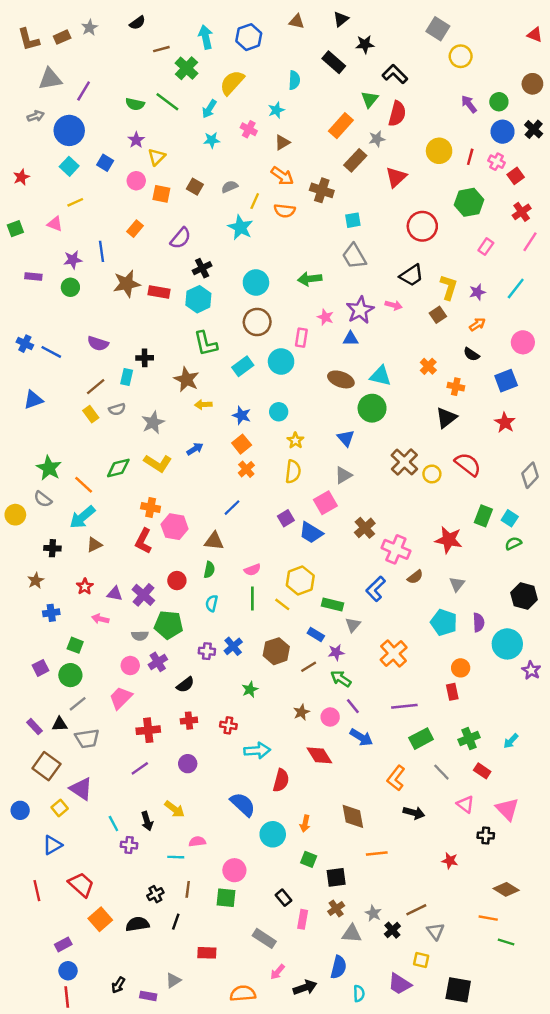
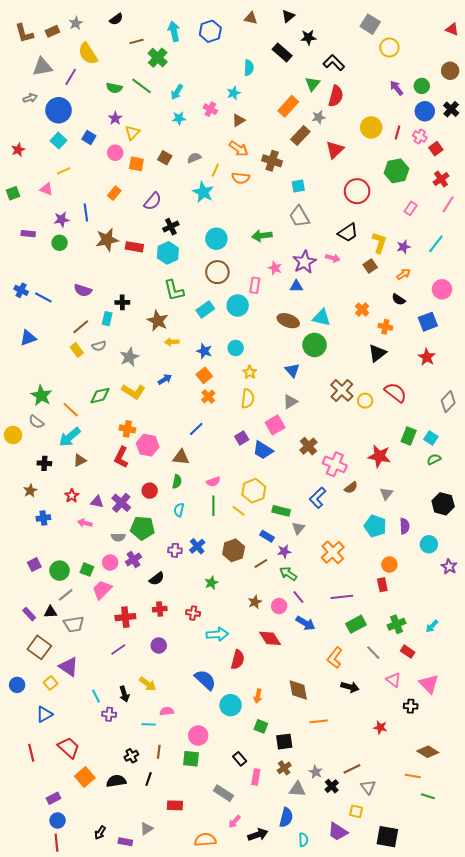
yellow semicircle: (232, 83) -> (88, 54), moved, turned -75
cyan circle: (507, 644) -> (429, 544), size x0.7
green square: (75, 645) -> (87, 570), moved

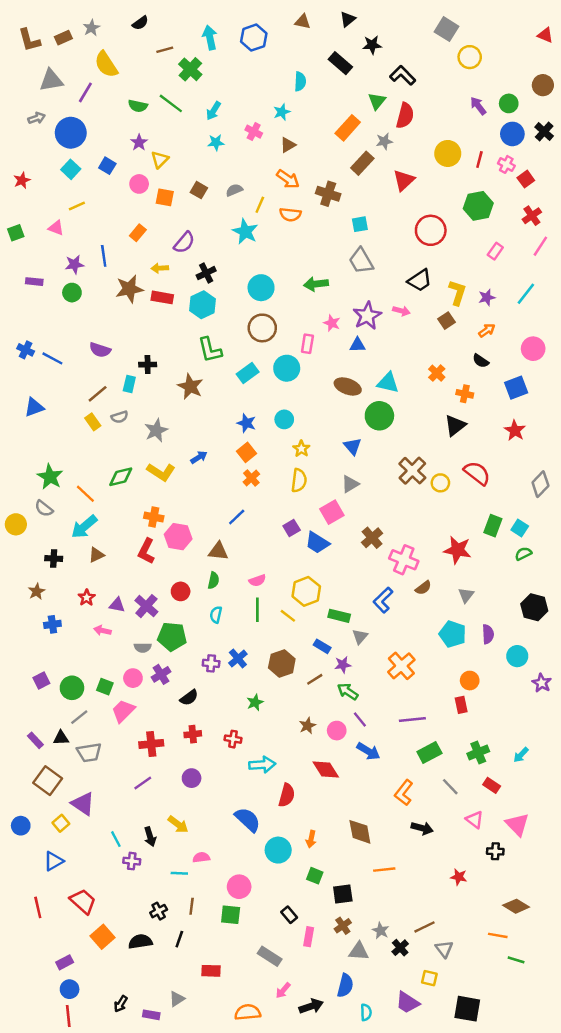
yellow arrow: (172, 342) -> (160, 268), moved

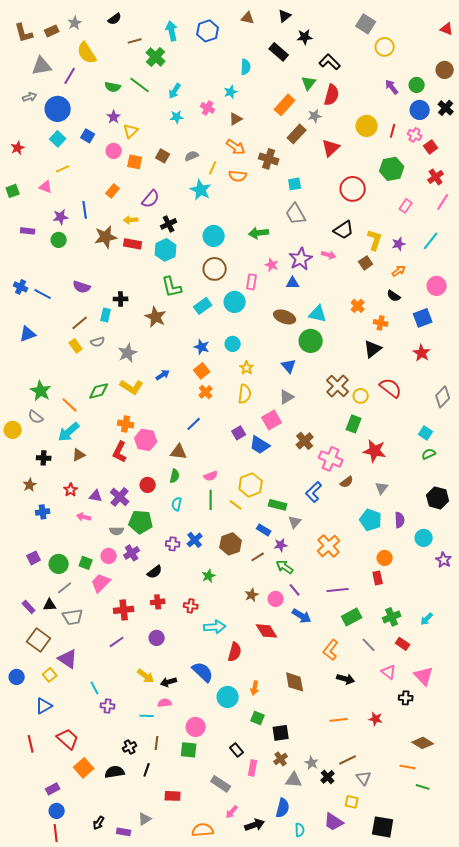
green rectangle: (493, 526) -> (354, 424), moved
black arrow: (150, 837) -> (169, 682), moved, turned 91
orange line: (384, 870) -> (339, 720), moved

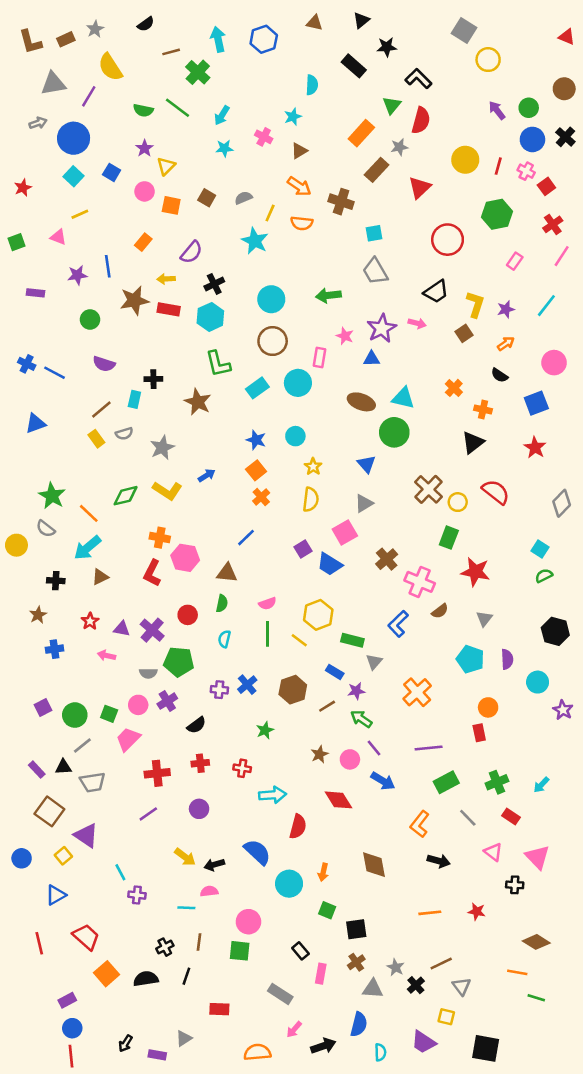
green circle: (59, 240) -> (90, 319), moved

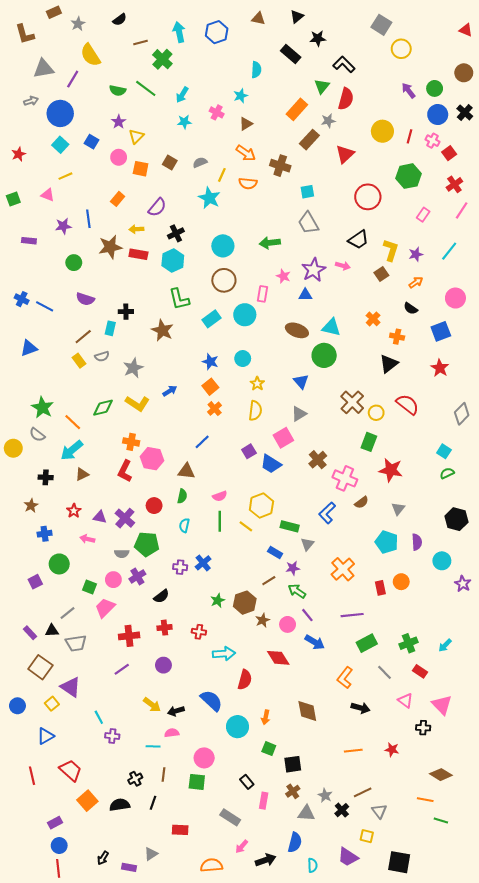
brown rectangle: (66, 39) -> (54, 12), moved
brown hexagon: (293, 690) -> (245, 603), moved
green circle: (75, 715) -> (59, 564), moved
red rectangle: (479, 733) -> (380, 588), moved

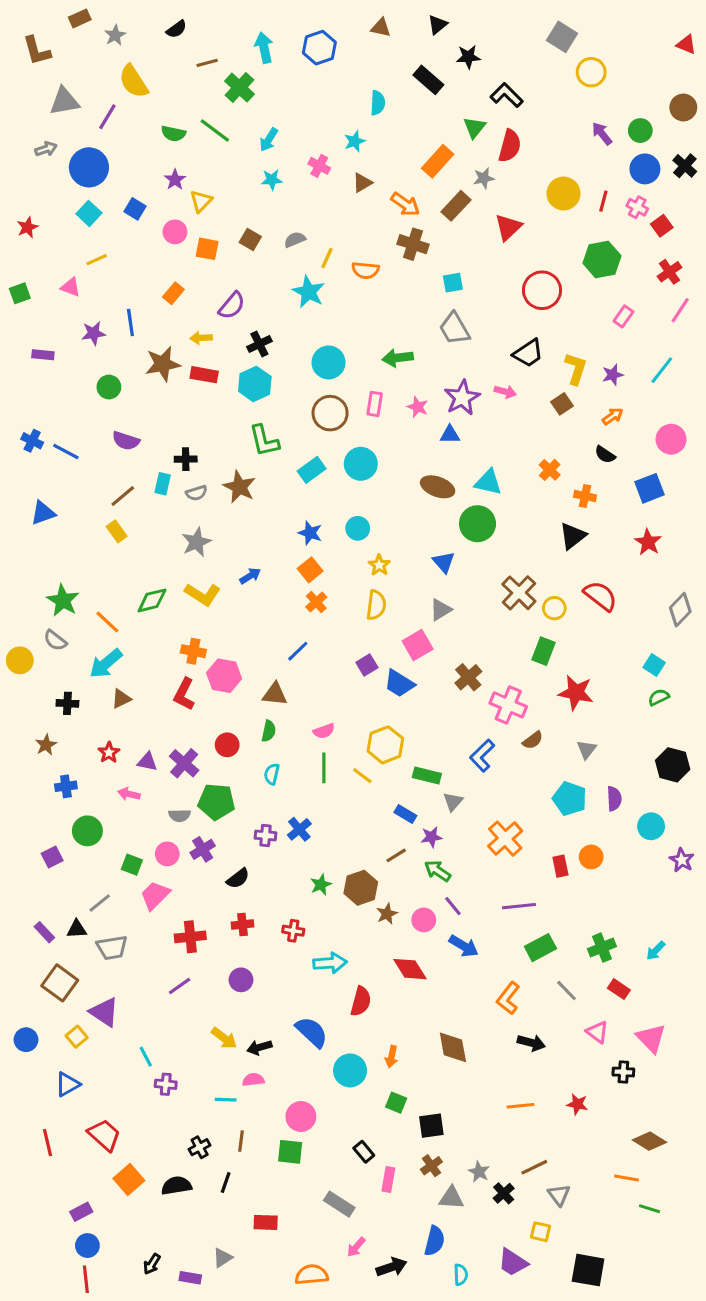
orange arrow: (246, 153) -> (405, 204), moved
pink rectangle: (263, 294) -> (375, 404), moved
gray semicircle: (102, 356) -> (196, 493), moved

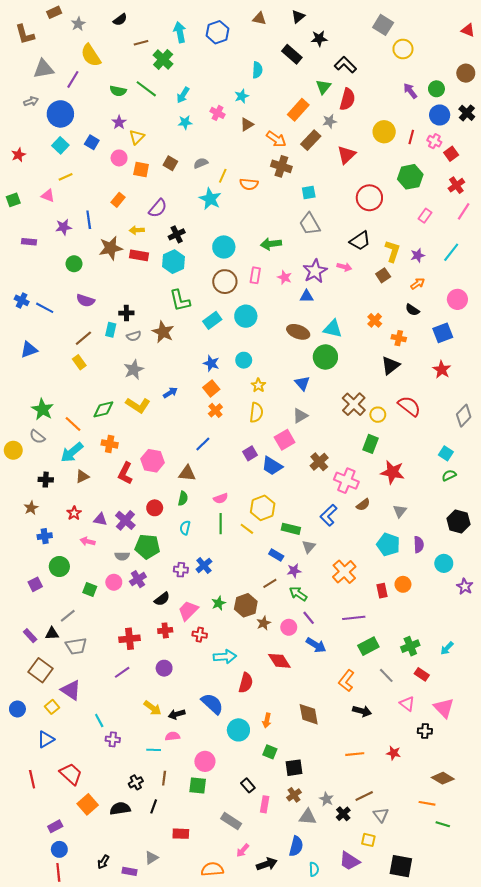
orange cross: (193, 651) -> (110, 444), moved
pink trapezoid: (155, 895) -> (188, 611), moved

